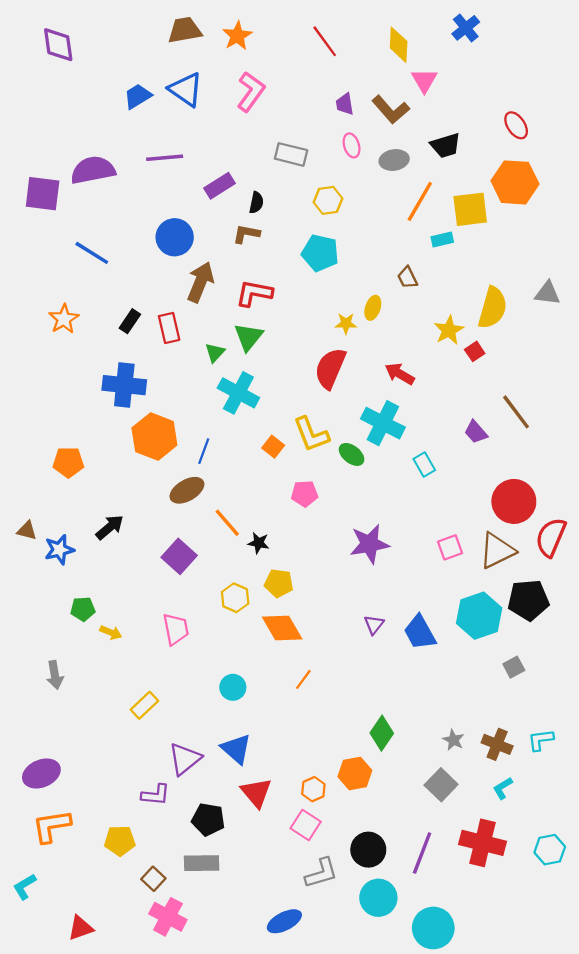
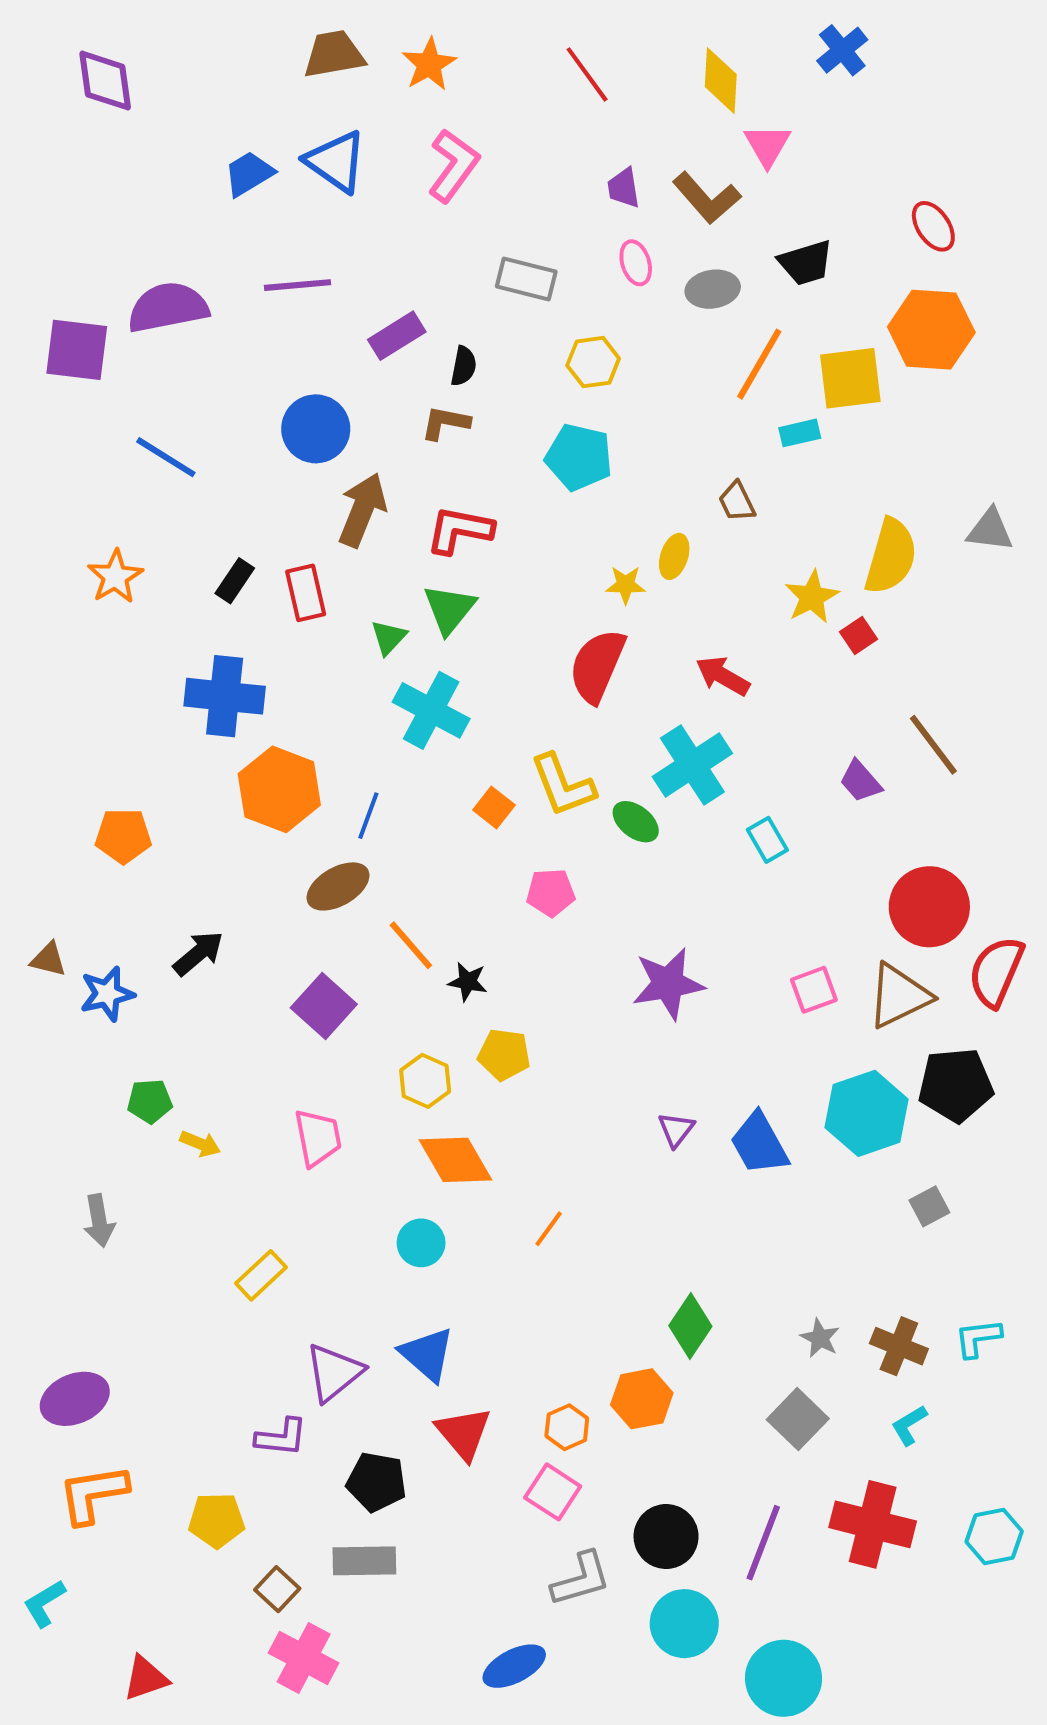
cyan cross: (383, 423) -> (692, 765), turned 30
orange diamond: (282, 628) -> (455, 1160), moved

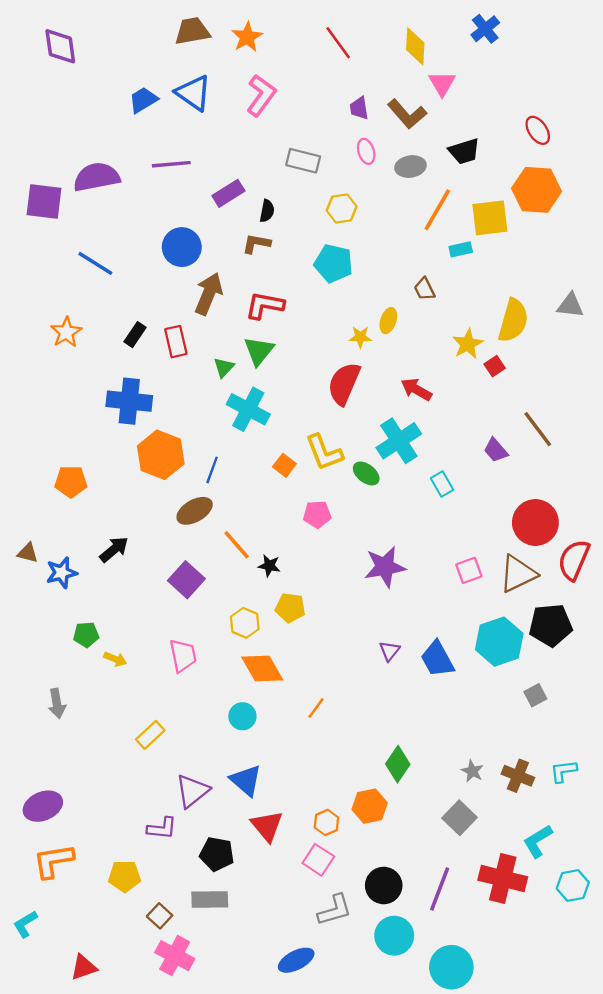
cyan L-shape: (909, 1425) -> (538, 841), moved, size x1.4

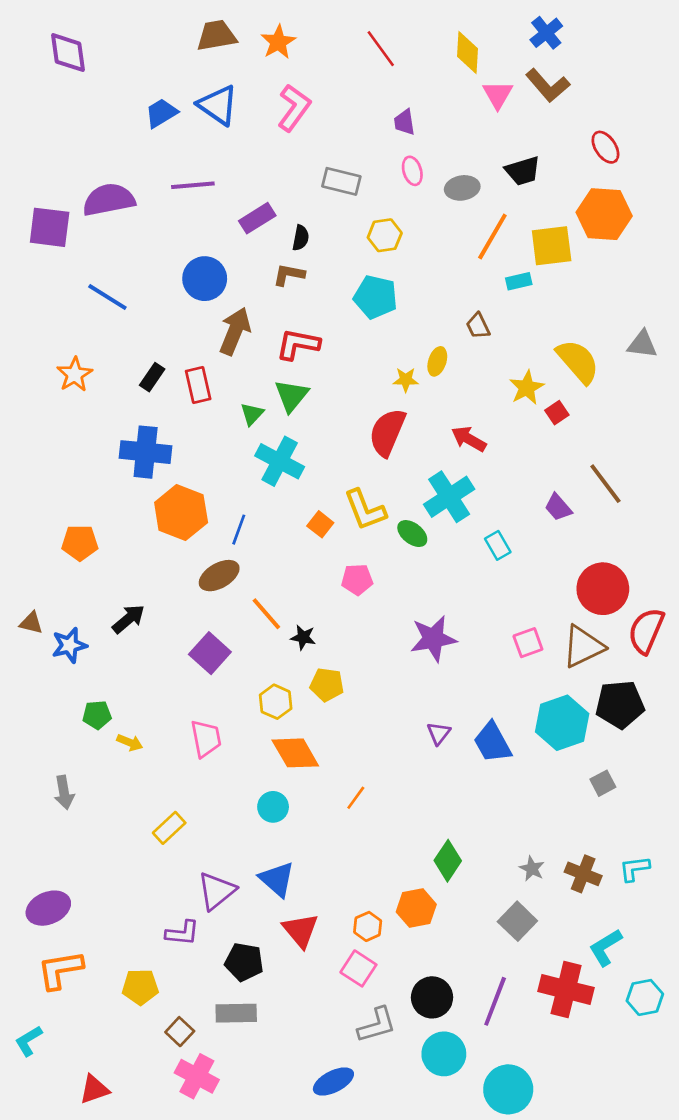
brown L-shape: (407, 114) -> (548, 85), moved
yellow semicircle: (513, 321) -> (578, 361), turned -57

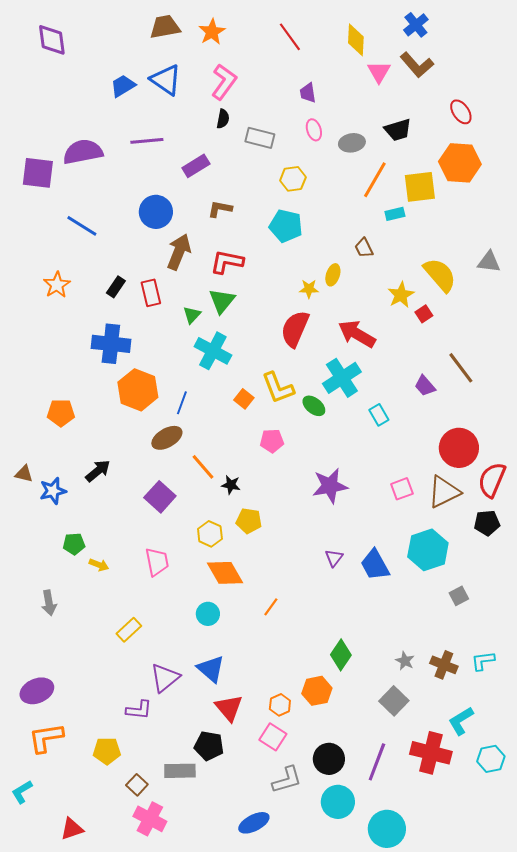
black semicircle: (301, 238) -> (223, 119), moved
red arrow: (469, 439) -> (357, 334), size x1.4
black pentagon: (620, 704) -> (487, 523), moved, size x0.7
black pentagon: (244, 962) -> (209, 746), moved

